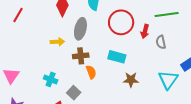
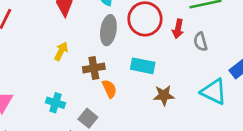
gray ellipse: (80, 29) -> (108, 30), moved
yellow arrow: (57, 42) -> (61, 51), turned -56
cyan triangle: (168, 80) -> (214, 92), turned -35

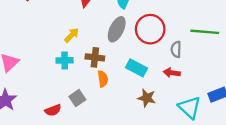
red arrow: (178, 29) -> (172, 73), moved, turned 70
gray semicircle: (201, 42) -> (176, 49), moved
cyan cross: (55, 103) -> (65, 60), moved, turned -35

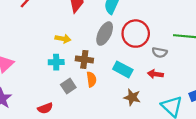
yellow arrow: (72, 35) -> (63, 39), turned 56
gray semicircle: (176, 49) -> (160, 52), turned -80
gray square: (77, 98) -> (68, 86), moved

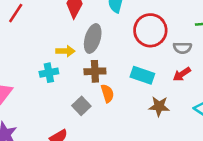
gray ellipse: (105, 34) -> (93, 39), moved
cyan cross: (56, 62) -> (49, 73), moved
red arrow: (155, 74) -> (182, 74), turned -32

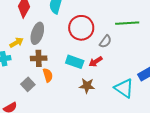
gray semicircle: (182, 48) -> (105, 41), turned -56
yellow arrow: (65, 51) -> (16, 43), turned -32
red arrow: (182, 74) -> (96, 62), moved

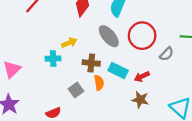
gray ellipse: (37, 33) -> (109, 36), moved, turned -65
cyan rectangle: (75, 62) -> (118, 71), moved
red arrow: (96, 62) -> (142, 77), moved

